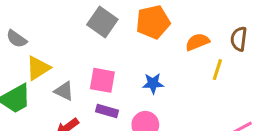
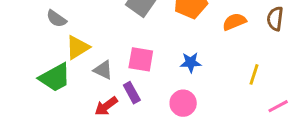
yellow line: (217, 70) -> (254, 74), moved
purple rectangle: (107, 111) -> (132, 93), moved, turned 45

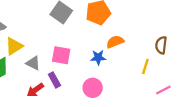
brown semicircle: (275, 19) -> (161, 45), moved
orange semicircle: (234, 22) -> (115, 42), moved

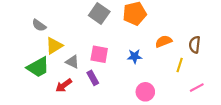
orange semicircle: (115, 42) -> (164, 41), moved
pink circle: (93, 88) -> (145, 92), moved
red arrow: (35, 90) -> (64, 85), moved

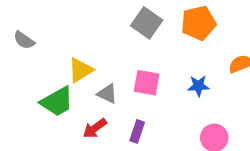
gray semicircle: (39, 25) -> (24, 40), moved
purple rectangle: (93, 78) -> (137, 131), moved, turned 48

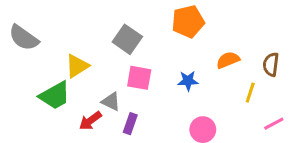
gray square: (147, 23) -> (127, 39), moved
gray semicircle: (24, 40) -> (24, 38), size x1.5
gray triangle: (107, 94) -> (111, 101), moved

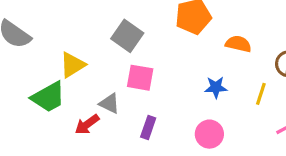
orange semicircle: (228, 60) -> (238, 44), moved, turned 35
blue star: (188, 81) -> (216, 87), moved
purple rectangle: (130, 124) -> (148, 128), moved

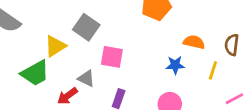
gray square: (127, 36) -> (86, 27), moved
orange semicircle: (238, 44) -> (194, 42), moved

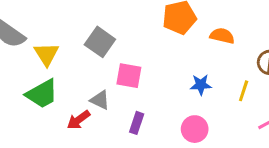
orange semicircle: (194, 42) -> (222, 36), moved
yellow triangle: (55, 46) -> (46, 54), moved, turned -30

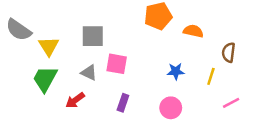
gray square: (100, 42) -> (93, 36), turned -35
green trapezoid: (42, 94) -> (45, 79), turned 148
gray triangle: (100, 100) -> (89, 73), moved

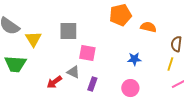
gray triangle: (89, 73) -> (73, 72), moved
yellow line: (211, 76) -> (170, 64), moved
green trapezoid: (45, 79) -> (15, 64), moved, turned -115

